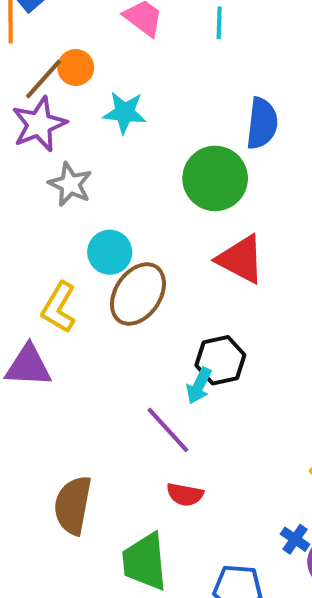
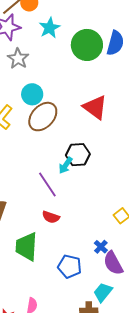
cyan star: (125, 113) -> (50, 28), turned 30
green circle: (215, 178) -> (87, 45), moved

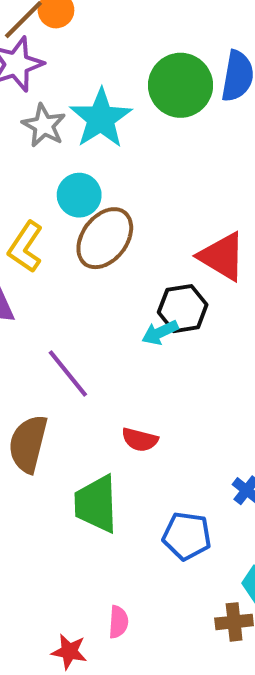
cyan star: (50, 28) -> (101, 118), moved, size x1.4
red triangle: (95, 107) -> (222, 256), moved
cyan arrow: (66, 165) -> (160, 332), turned 36
purple line: (47, 184) -> (68, 373), moved

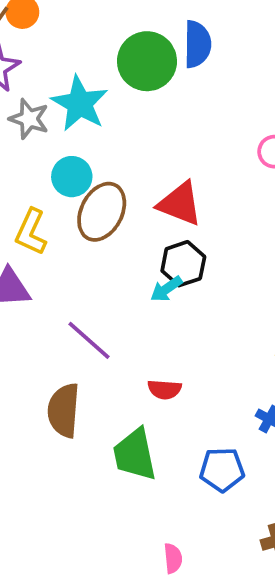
red triangle: (222, 256) -> (180, 204), moved

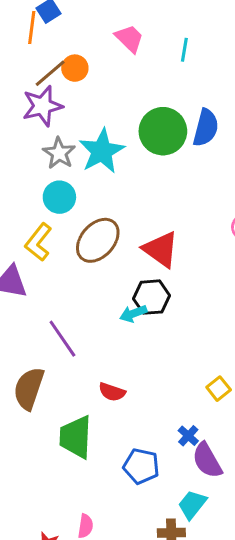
cyan circle: (72, 177) -> (59, 197), moved

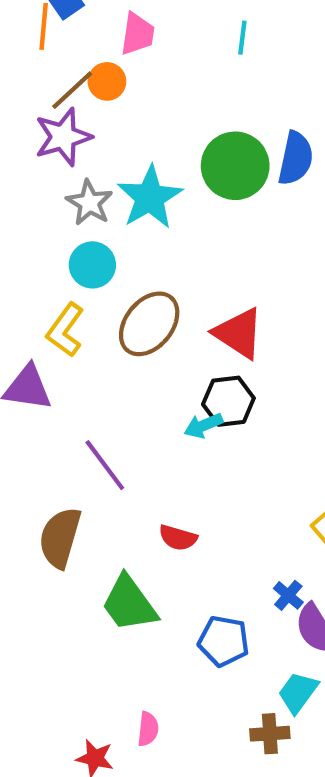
pink trapezoid: (129, 38) -> (137, 34), moved, turned 56
cyan line: (184, 50) -> (242, 38), moved
green trapezoid: (76, 437) -> (129, 604), turned -36

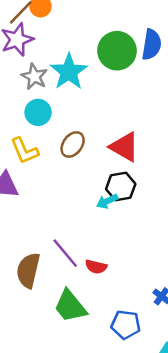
brown ellipse: (149, 324) -> (73, 144), size x0.7
yellow L-shape: (65, 330) -> (24, 151), turned -56
purple line: (105, 465) -> (65, 253), moved

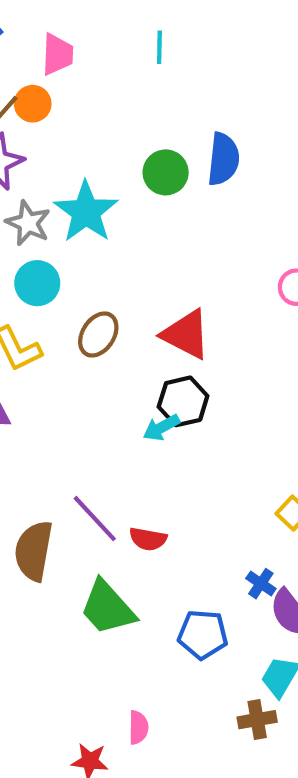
green circle: (117, 51) -> (166, 172), size x0.7

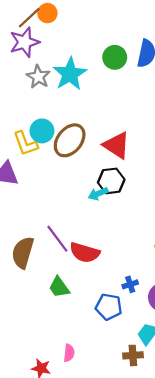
cyan circle: (37, 283) -> (42, 131), moved
brown ellipse: (98, 335) -> (70, 140), size x1.4
red semicircle: (148, 539) -> (85, 253), size x1.5
blue cross: (261, 584) -> (130, 284), moved, turned 32
green trapezoid: (107, 608) -> (59, 287), size x0.7

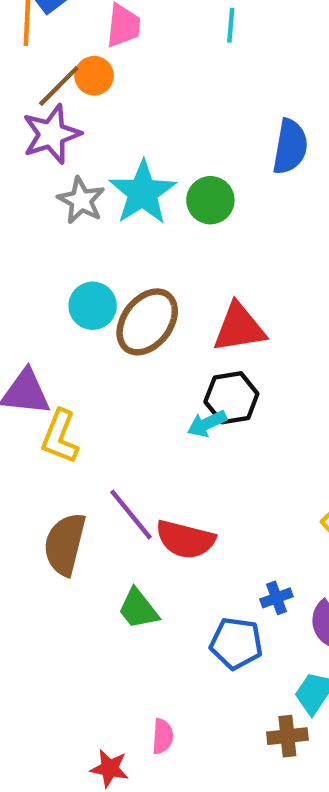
green circle: (115, 57) -> (210, 200), moved
yellow L-shape: (26, 144) -> (60, 437), moved, turned 44
red triangle: (117, 145) -> (239, 328), turned -40

